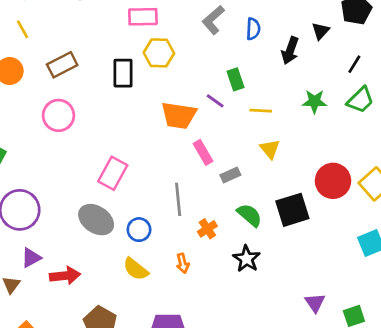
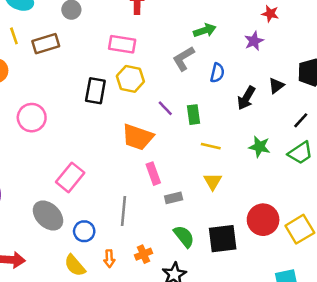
brown rectangle: (62, 65) -> (46, 44), moved
purple line: (215, 101) -> (165, 108), moved
orange cross: (207, 229) -> (143, 254), moved
orange arrow: (183, 263) -> (109, 259), moved

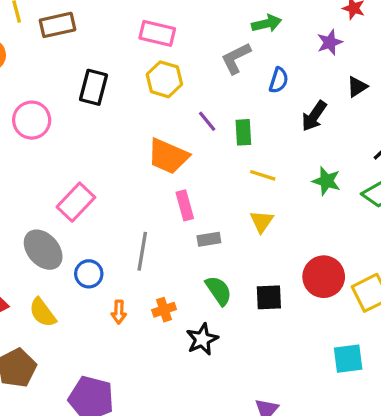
black triangle: (276, 86) -> (357, 87), moved
black rectangle: (95, 91) -> (93, 87), moved
black square: (223, 239) -> (269, 297), size x0.7
yellow semicircle: (75, 265) -> (43, 313), moved

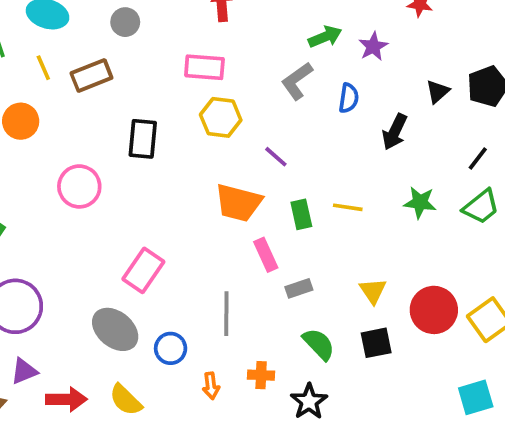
purple star: (330, 42) -> (373, 46), moved
green rectangle: (243, 132) -> (301, 214), moved
yellow triangle: (262, 222) -> (373, 291), moved
orange cross: (164, 310) -> (261, 375), turned 30

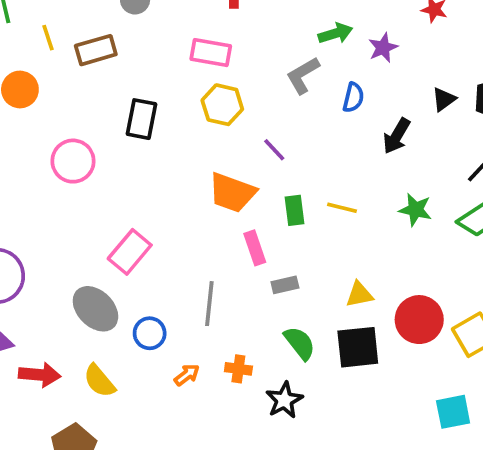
yellow triangle: (373, 291) -> (359, 295), turned 48
black square: (376, 343) -> (358, 347), size x1.4
orange arrow: (211, 386) -> (187, 375), turned -125

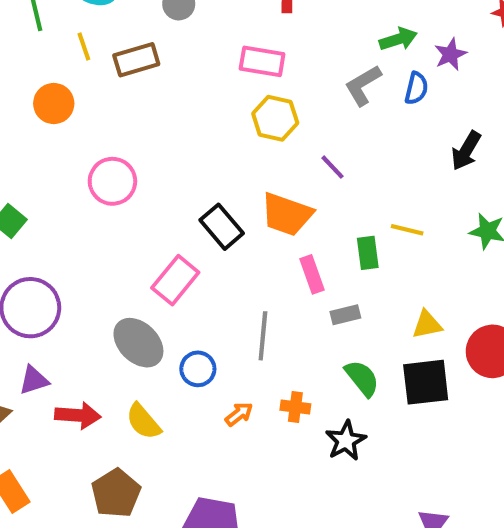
blue semicircle: (353, 98) -> (416, 88), moved
black rectangle: (142, 119) -> (222, 227), moved, turned -51
green rectangle: (294, 210) -> (368, 253), moved

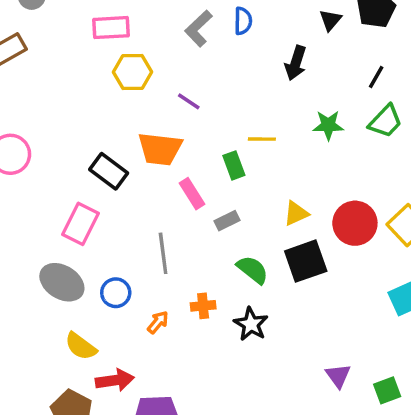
red arrow: (78, 415) -> (115, 380), moved

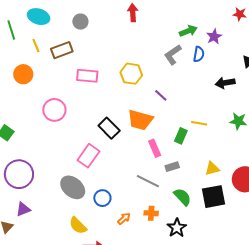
pink rectangle: (111, 28) -> (87, 76), moved
black arrow: (296, 63) -> (225, 83), turned 54
green rectangle: (234, 165) -> (181, 136), turned 35
gray line: (163, 253) -> (148, 181), moved, turned -65

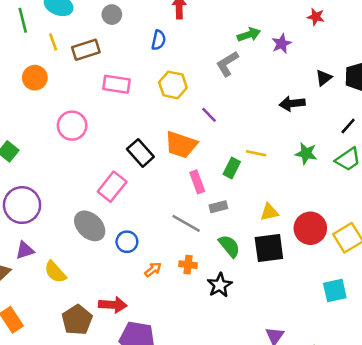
blue semicircle: (199, 54) -> (159, 40), moved
yellow semicircle: (78, 226) -> (55, 272), moved

